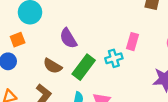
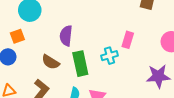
purple semicircle: (68, 38) -> (66, 36), turned 36
green rectangle: (84, 67) -> (80, 64), turned -50

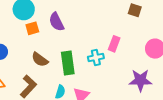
orange square: (17, 36) -> (32, 28), moved
purple semicircle: (66, 36) -> (56, 22), moved, turned -36

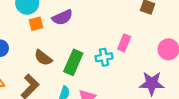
purple semicircle: (56, 22) -> (62, 17), turned -90
green rectangle: (68, 63) -> (73, 62), turned 30

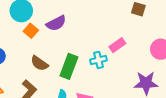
orange square: (36, 24) -> (31, 31), turned -32
pink rectangle: (124, 43) -> (117, 45), turned 35

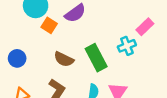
green rectangle: (69, 66) -> (96, 58), turned -40

